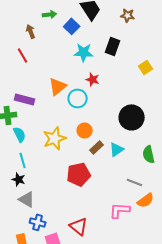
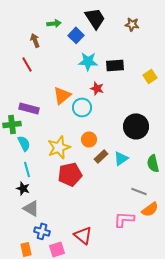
black rectangle: (113, 46) -> (115, 65), moved, turned 66
red pentagon: (79, 174) -> (70, 174), moved

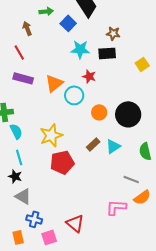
brown star: (132, 24) -> (113, 33), moved
purple rectangle: (29, 108) -> (23, 78), moved
orange circle: (89, 139) -> (99, 112), moved

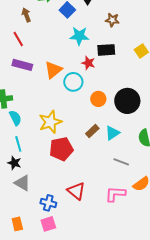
black rectangle: (107, 53) -> (106, 50), moved
gray line: (131, 179) -> (121, 162), moved
blue cross: (34, 219) -> (48, 203), moved
red triangle: (75, 223) -> (76, 191), moved

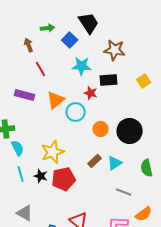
brown star: (112, 20) -> (115, 50), size x1.5
red line: (18, 39) -> (41, 69), moved
black star: (14, 163) -> (41, 176), moved

